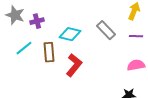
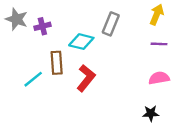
gray rectangle: (106, 30) -> (111, 24), moved, turned 66
cyan line: (24, 48) -> (33, 79), moved

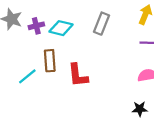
cyan diamond: (81, 42) -> (61, 28), moved
red L-shape: (86, 78) -> (78, 75), turned 135

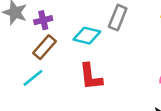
cyan diamond: (61, 28) -> (87, 36), moved
brown rectangle: (50, 61) -> (44, 47), moved, turned 45

